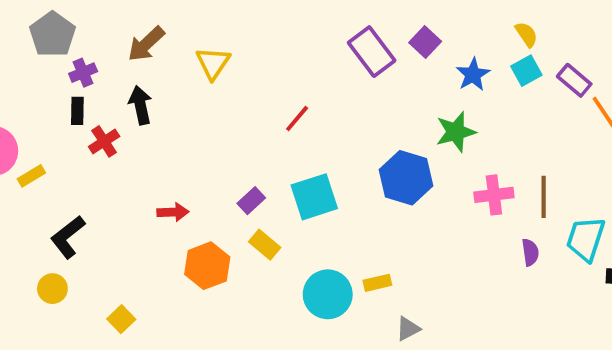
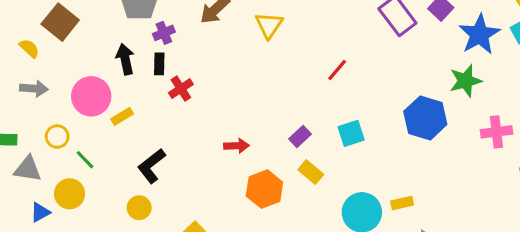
blue star: (473, 75) -> (479, 34), size x1.5
black arrow: (140, 105) -> (125, 59), moved
cyan square: (314, 197) -> (351, 133), size x0.7

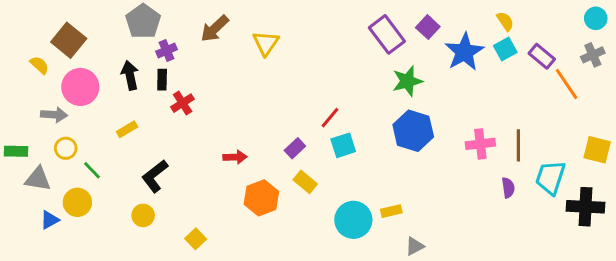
red line: (337, 70) -> (330, 118), moved
green star: (466, 81) -> (407, 81), moved
gray arrow: (34, 89) -> (54, 115), moved
pink circle: (91, 96) -> (80, 87), moved

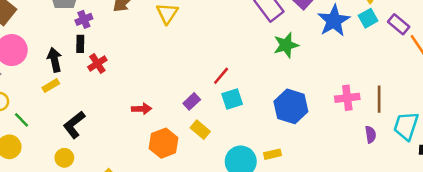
black arrow: (130, 75) -> (55, 60), moved
blue hexagon: (413, 131) -> (291, 106), moved

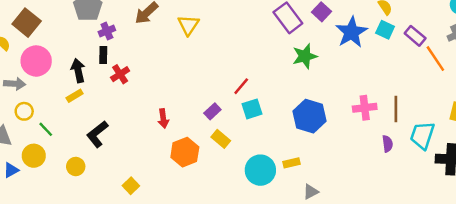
cyan square: (368, 18) -> (385, 30), turned -36
red arrow: (141, 109) -> (163, 119), turned 84
yellow circle: (64, 158) -> (76, 166), moved

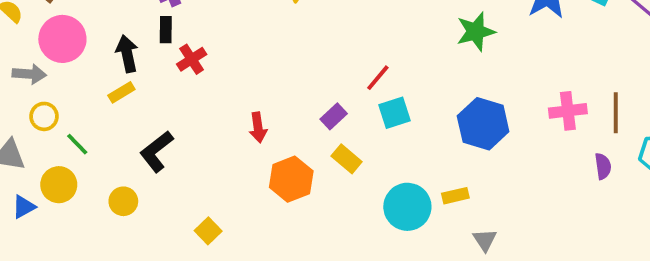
gray triangle: (311, 192) -> (485, 240), turned -35

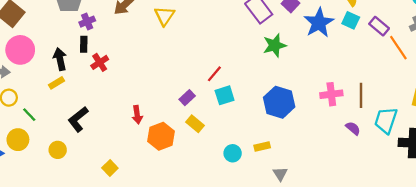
red arrow: (258, 127) -> (137, 115), moved
purple semicircle: (603, 166) -> (353, 128), turned -42
cyan circle: (407, 207) -> (233, 153), size x0.6

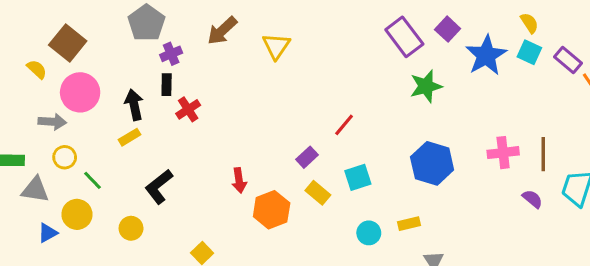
cyan square: (225, 95) -> (358, 177), moved

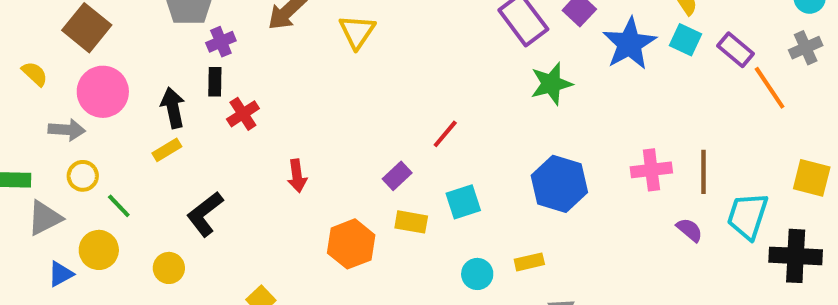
yellow semicircle: (37, 69) -> (35, 74), moved
red arrow: (239, 180) -> (297, 176), moved
gray triangle: (35, 190) -> (45, 218), turned -36
yellow rectangle: (318, 193) -> (411, 222), turned -30

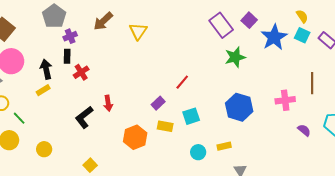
brown line: (704, 172) -> (312, 83), moved
black L-shape: (205, 214) -> (84, 117), moved

